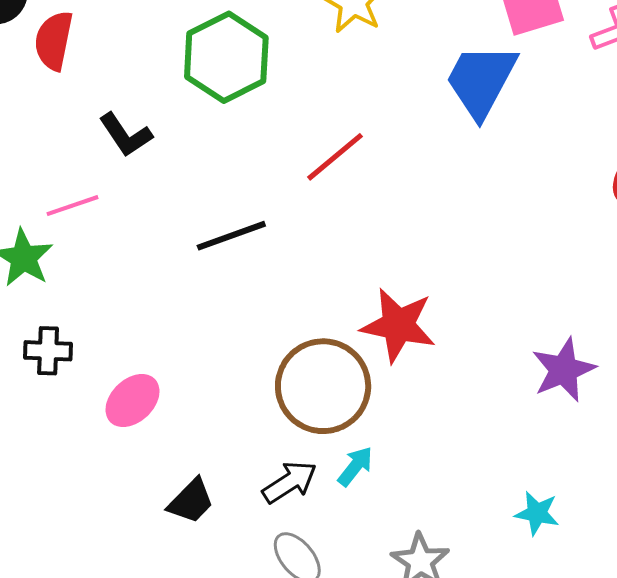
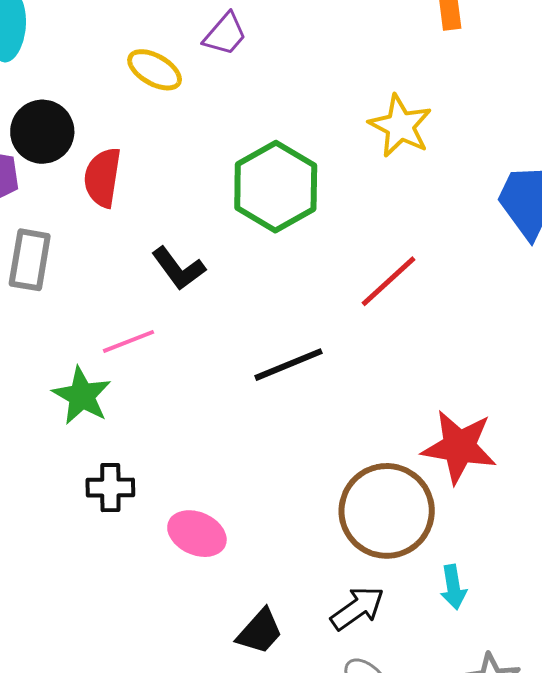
pink ellipse: (133, 401) -> (197, 534), turned 70
cyan arrow: (355, 466) -> (453, 587), moved, turned 135

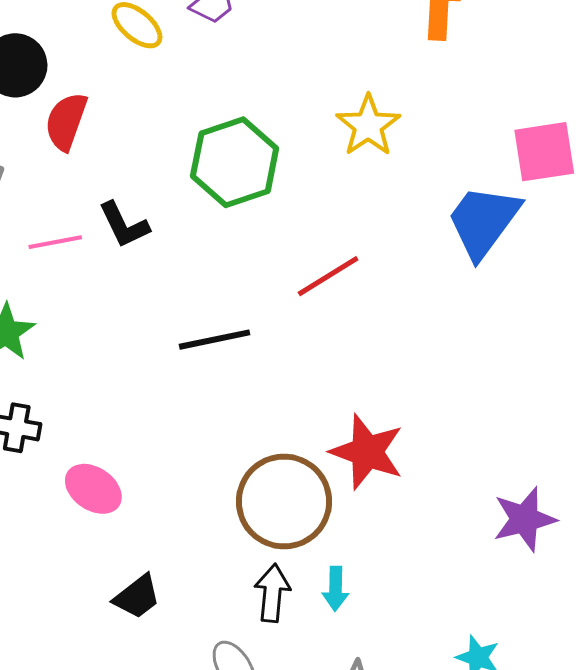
pink line: (128, 341) -> (55, 242), moved
black arrow: (357, 608) -> (272, 593), moved, turned -60

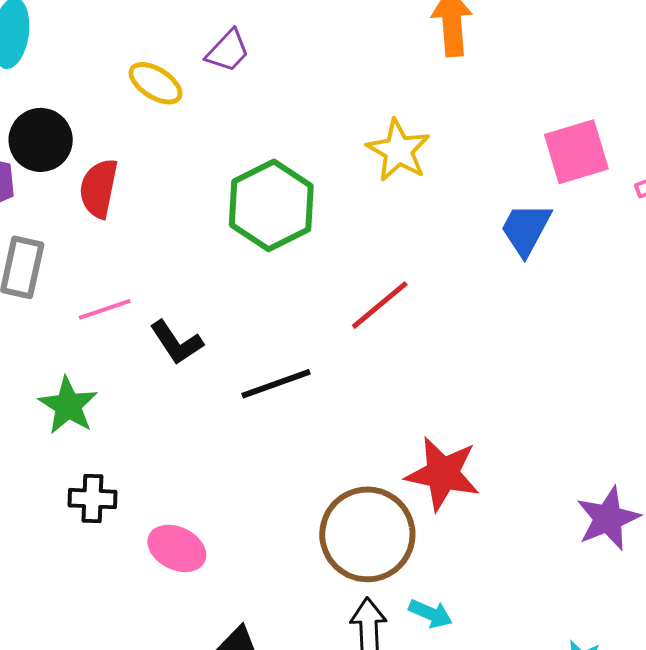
blue trapezoid: (483, 221) -> (526, 229), size x0.7
black L-shape: (124, 225) -> (176, 342), moved
cyan arrow: (336, 589) -> (431, 614), turned -60

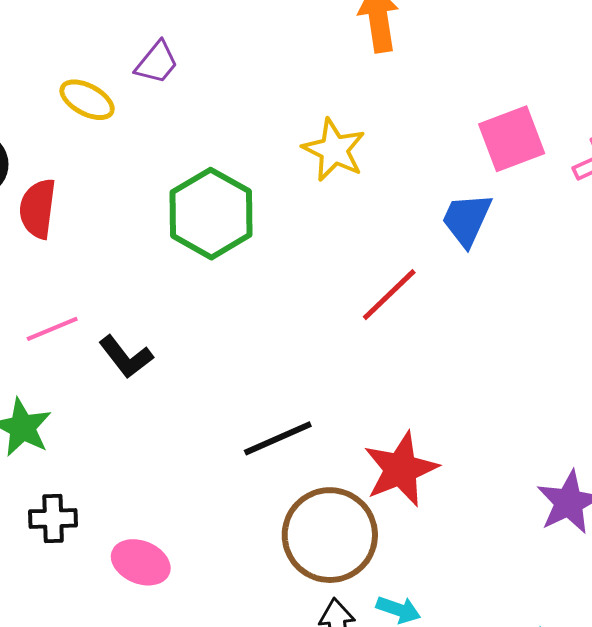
red line: (380, 305) -> (389, 295), moved
black line: (276, 384) -> (278, 438), moved
red star: (443, 474) -> (401, 469), turned -30

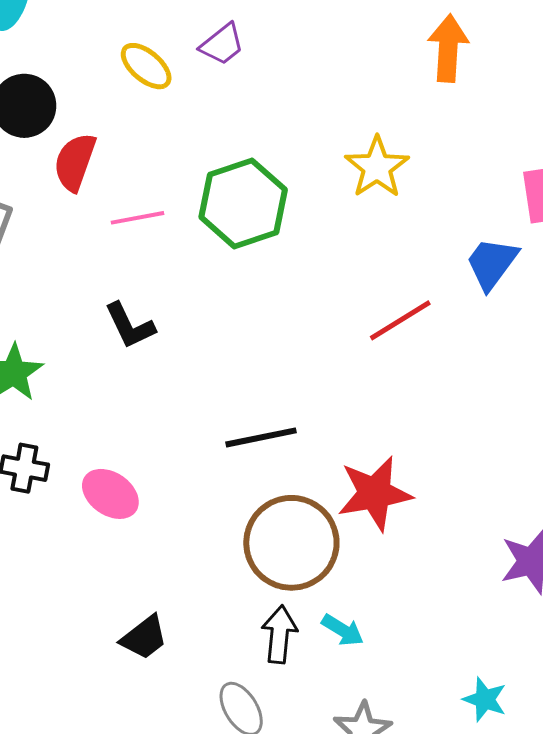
pink line: (52, 329) -> (137, 218), moved
pink ellipse: (141, 562) -> (110, 494), moved

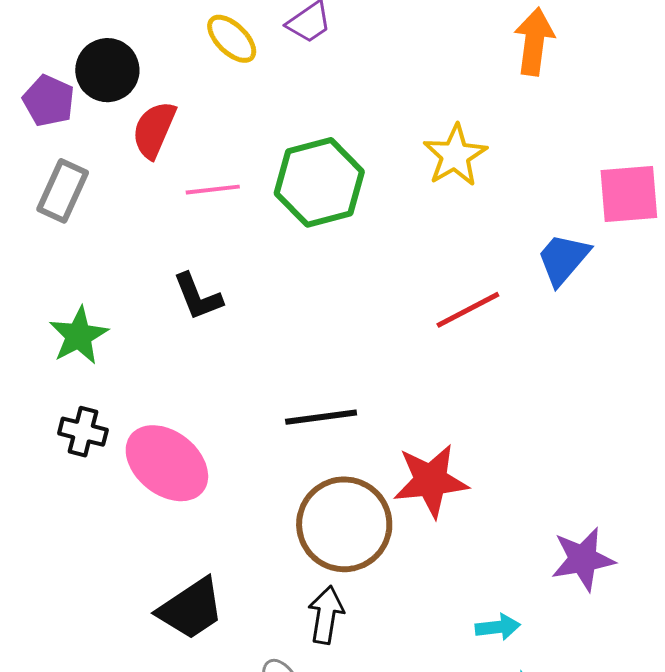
pink ellipse: (110, 494) -> (167, 463), size x1.5
cyan arrow: (343, 630) -> (498, 627), moved, turned -42
black trapezoid: (144, 638) -> (191, 609), size x1.4

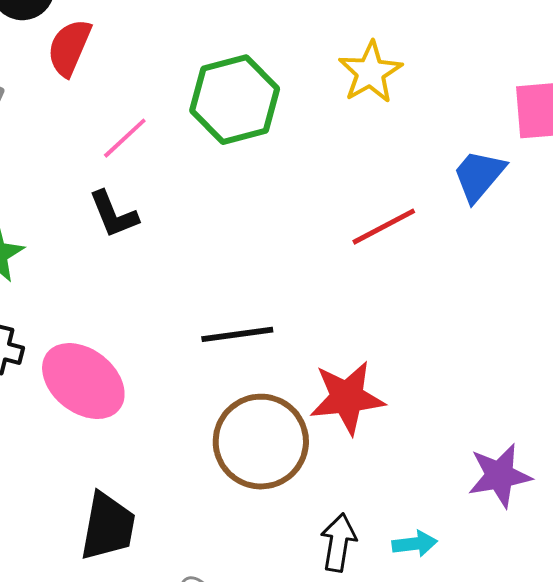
pink line: (213, 190) -> (125, 138), moved, turned -36
black trapezoid: (191, 609) -> (108, 527), turned -46
black arrow: (326, 615) -> (338, 543), moved

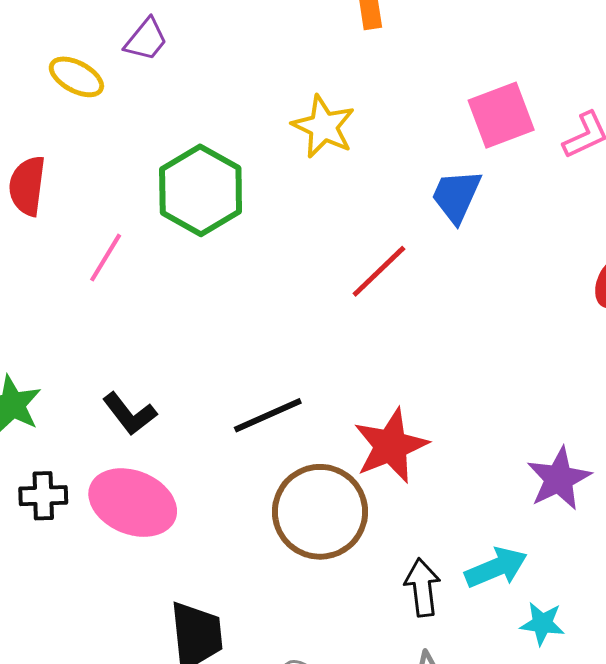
black L-shape: (114, 214) -> (130, 414), moved
cyan arrow: (415, 544) -> (496, 568), size x1.4

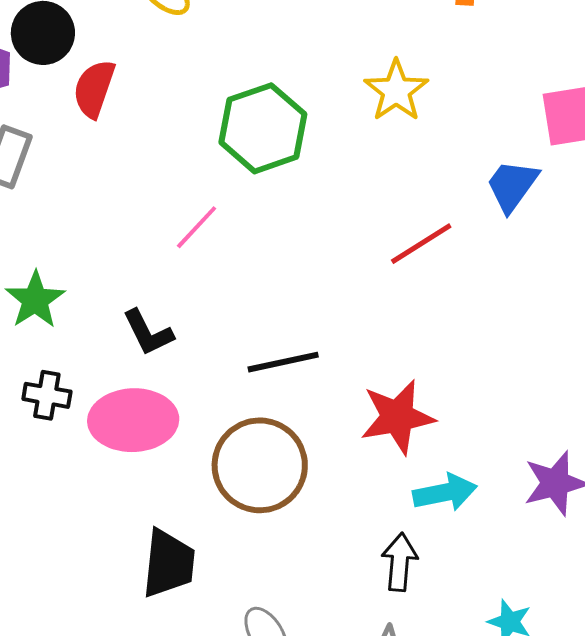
pink line: (106, 258) -> (197, 227), moved
pink ellipse: (133, 503) -> (133, 420), turned -36
brown circle: (320, 512) -> (260, 465), moved
cyan arrow: (496, 568) -> (445, 493), moved

